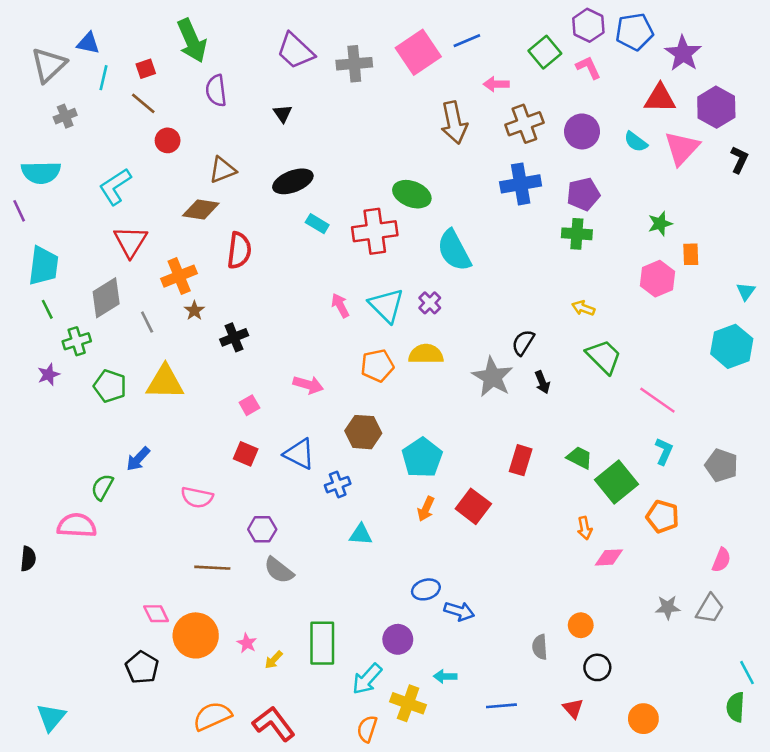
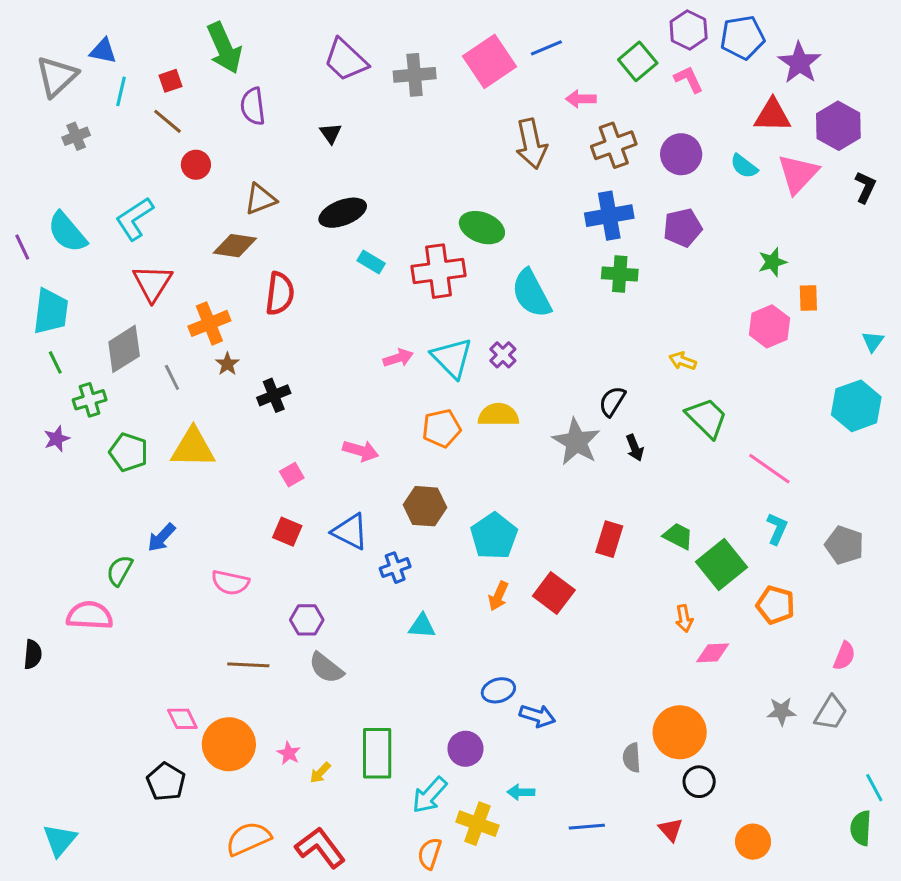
cyan semicircle: (41, 172) -> (67, 232), moved, turned 51
green cross: (577, 234) -> (620, 274), moved
pink arrow: (340, 305) -> (398, 358), turned 100
orange circle: (581, 625) -> (680, 732), size x1.8

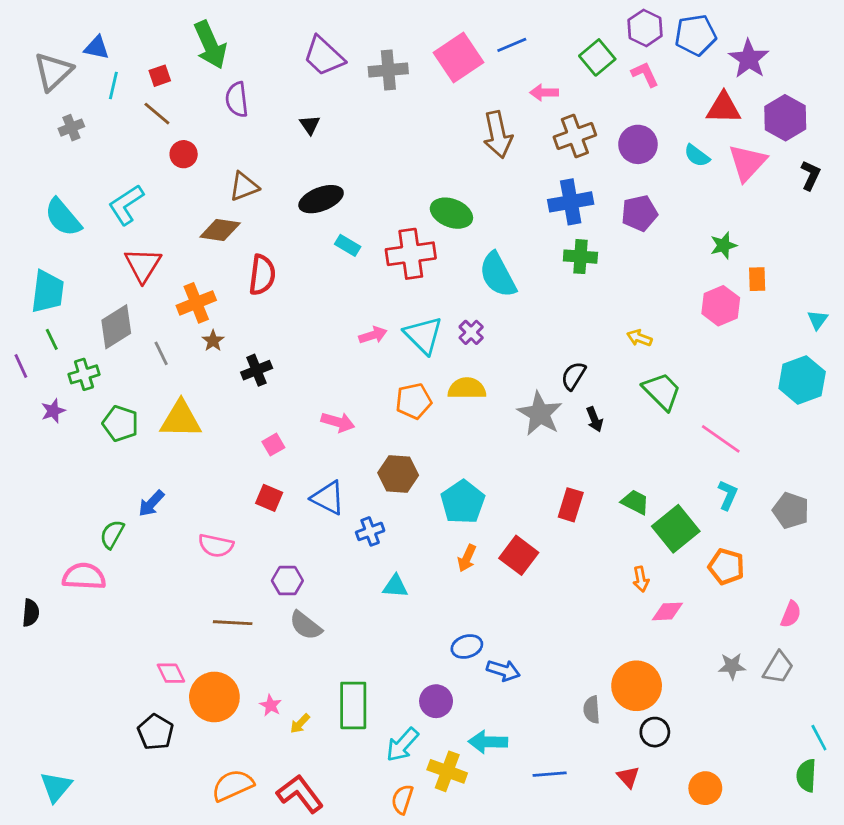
purple line: (22, 247) -> (21, 366), moved
cyan arrow: (521, 792) -> (488, 742), size x1.5

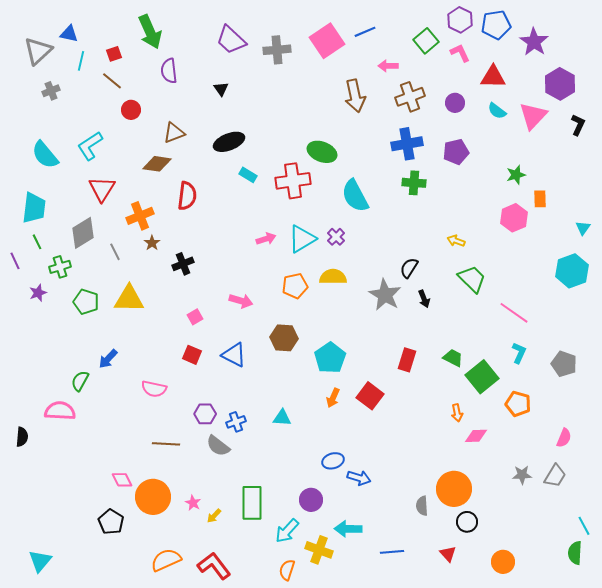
red triangle: (724, 108) -> (493, 77), moved
purple circle: (638, 144) -> (455, 103), size x0.7
cyan triangle: (423, 335) -> (302, 239), turned 44
blue cross: (370, 531) -> (236, 422), moved

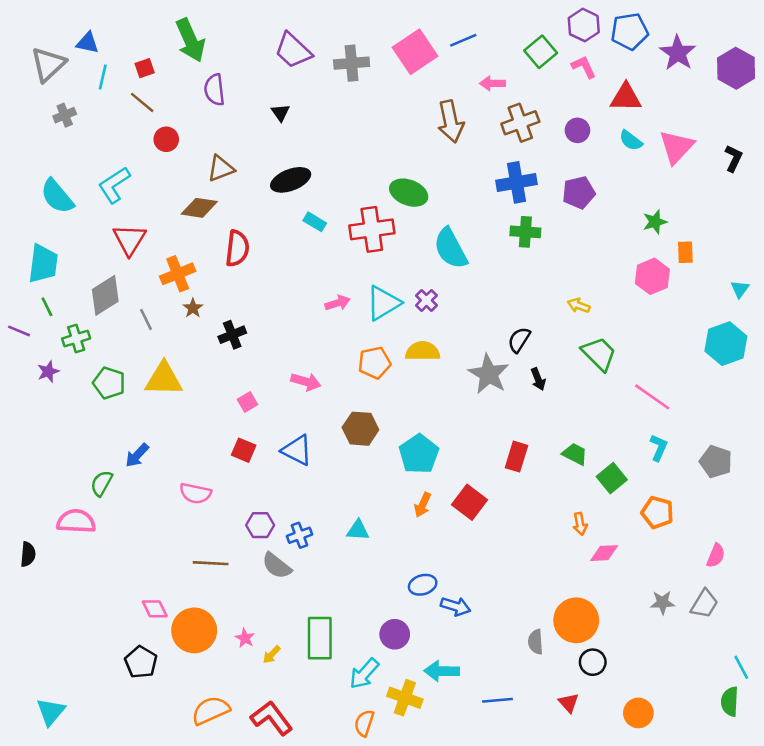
purple hexagon: (560, 84) -> (736, 68), moved
purple line: (15, 261) -> (19, 331), turned -42
green square: (482, 377) -> (612, 478), size x0.7

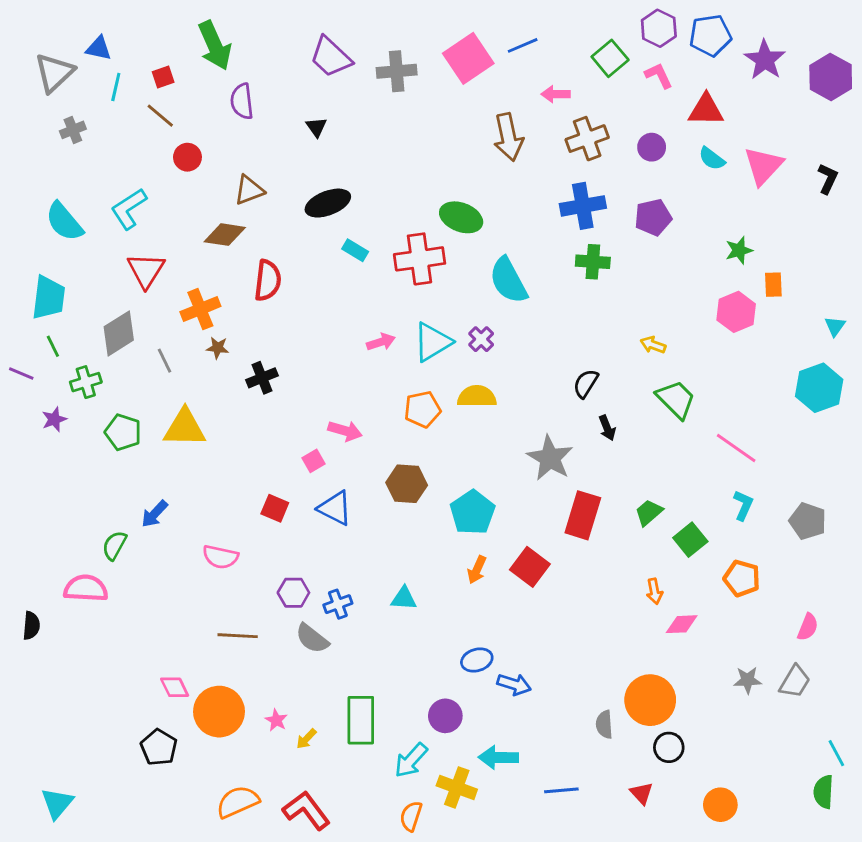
brown star: (193, 308) -> (218, 348), turned -30
gray star: (489, 374) -> (550, 458), moved
pink square: (247, 402) -> (314, 461), moved
green trapezoid: (575, 454) -> (649, 512), turned -68
red rectangle: (517, 457) -> (583, 515), size x1.4

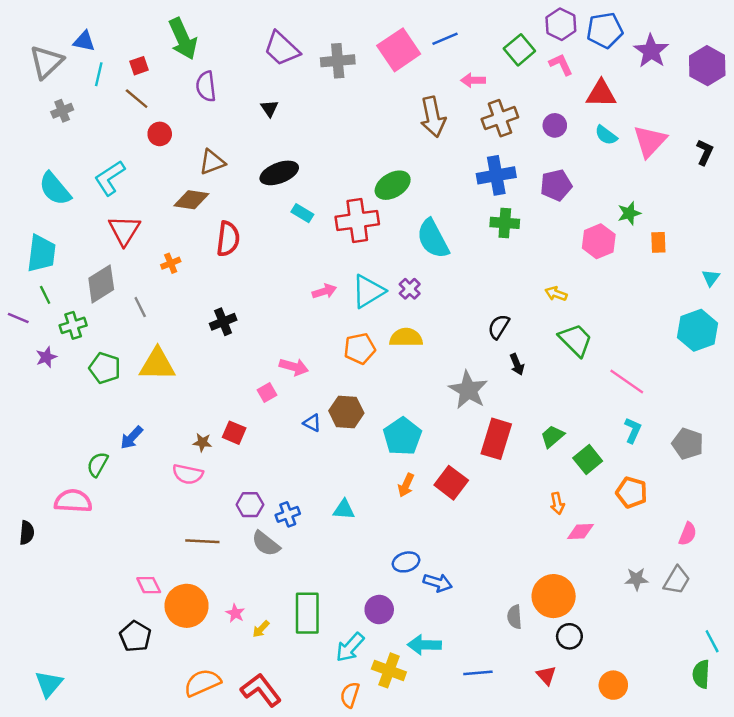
green ellipse: (461, 217) -> (393, 185), turned -52
orange cross: (200, 309) -> (171, 263), size x0.6
pink hexagon: (736, 312) -> (599, 241), moved
brown star: (218, 348) -> (202, 442), moved
blue triangle: (335, 508) -> (312, 423), moved, size x0.6

